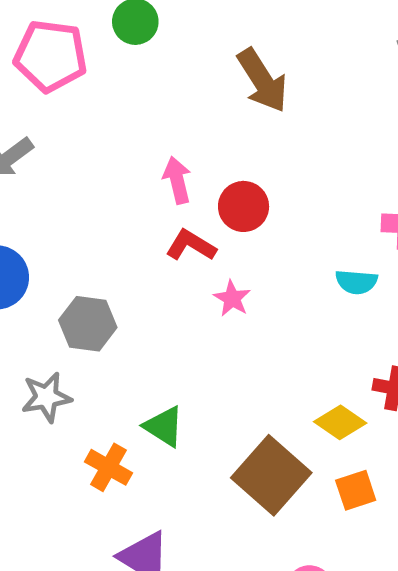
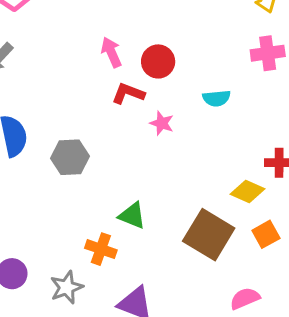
cyan semicircle: (356, 282) -> (217, 98), moved
gray star: (46, 397) -> (67, 287), moved

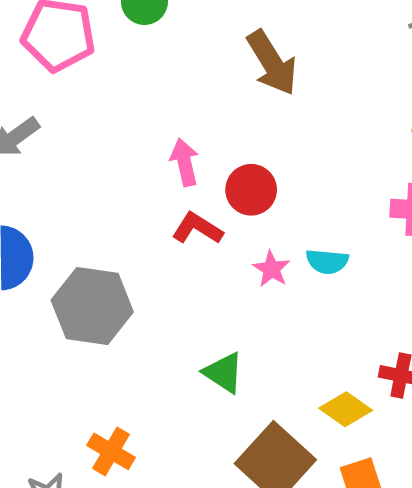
pink star: (162, 123) -> (271, 269), moved
gray hexagon: (70, 157) -> (92, 306), size x1.4
green triangle: (132, 216) -> (224, 373), moved

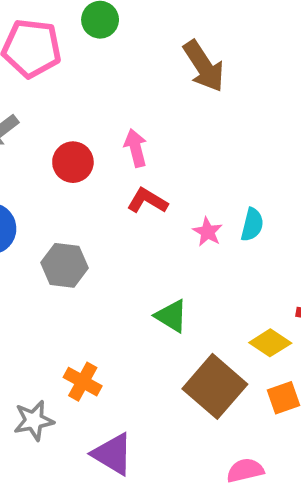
red circle: (251, 190) -> (73, 162), moved
cyan semicircle: (327, 261) -> (252, 225), turned -80
gray hexagon: (92, 306) -> (64, 265), size x0.7

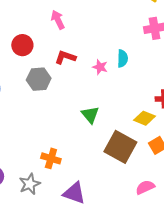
pink arrow: (136, 148) -> (58, 20), moved
gray hexagon: (64, 265) -> (39, 79), moved
green triangle: (171, 316) -> (90, 115), turned 30

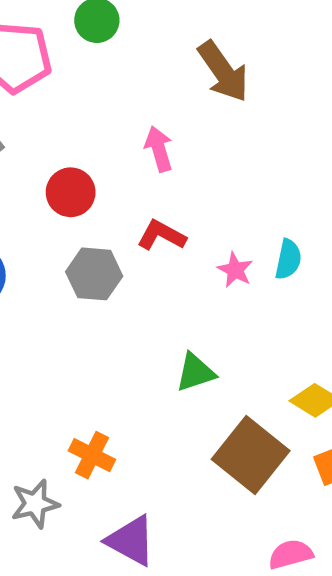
green triangle: (90, 115) -> (195, 372), turned 42

